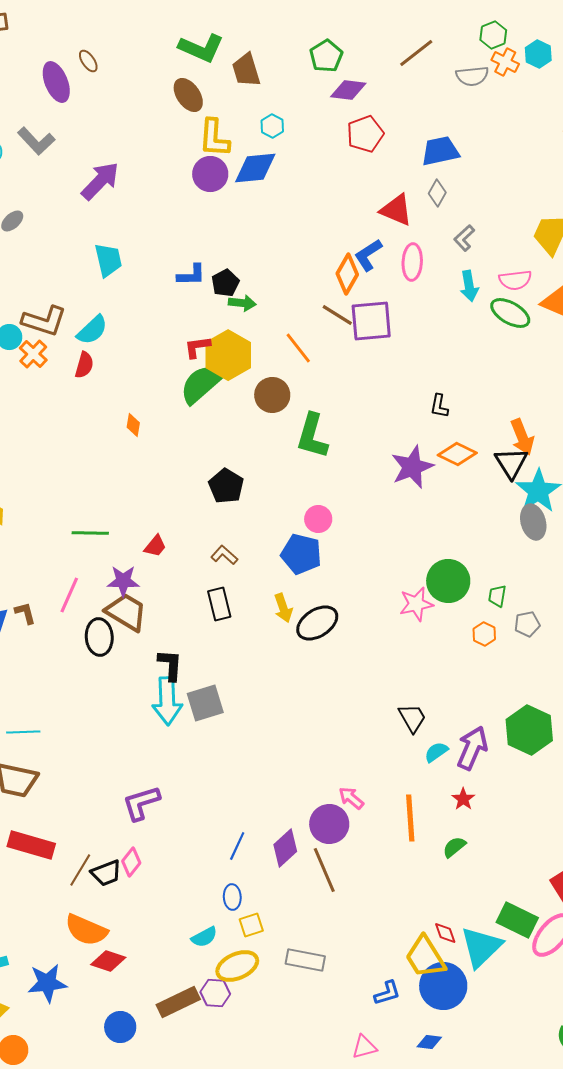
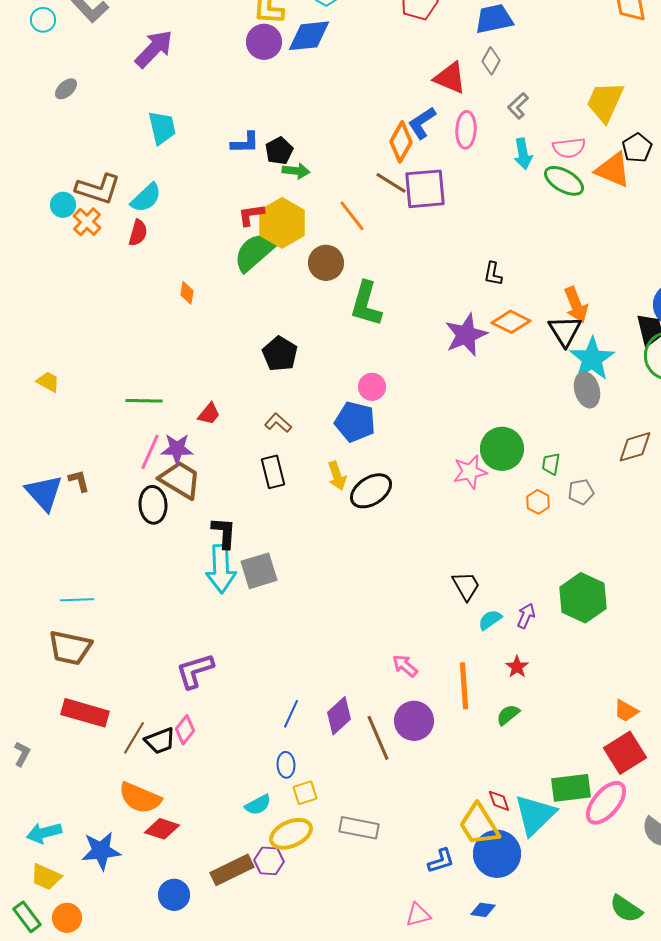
pink line: (69, 595) -> (150, 452), moved
purple arrow: (472, 748) -> (526, 616), size x0.6
purple circle: (329, 824) -> (414, 721), moved
green rectangle: (517, 920) -> (571, 788), turned -33

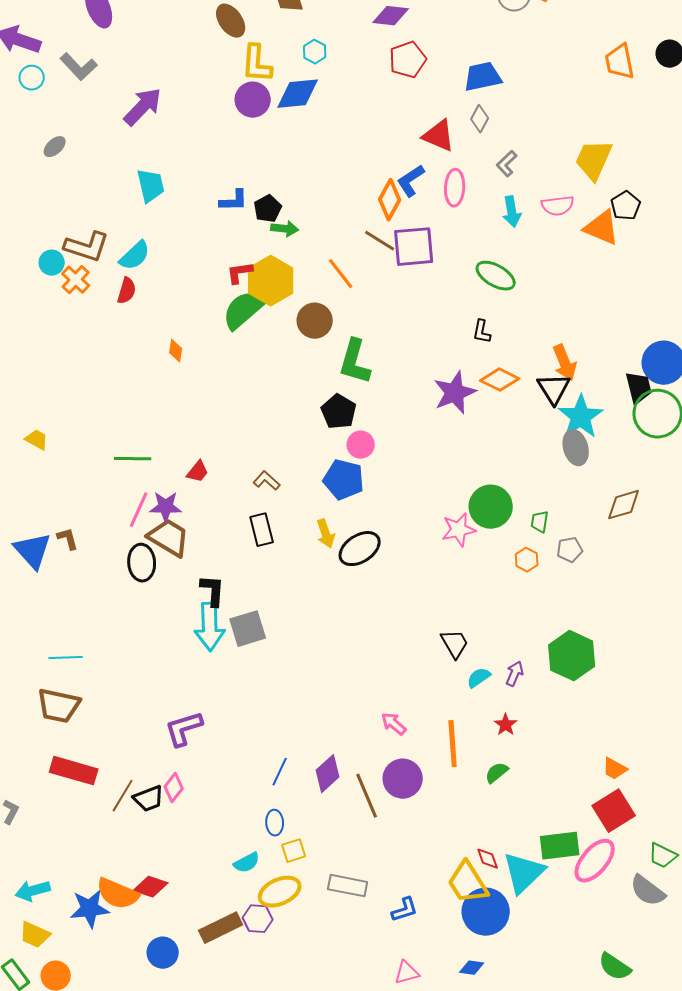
green ellipse: (564, 181) -> (496, 276), moved
black pentagon: (280, 354) -> (339, 412), moved
orange semicircle: (140, 798) -> (118, 894), moved
blue L-shape: (441, 861) -> (405, 910), moved

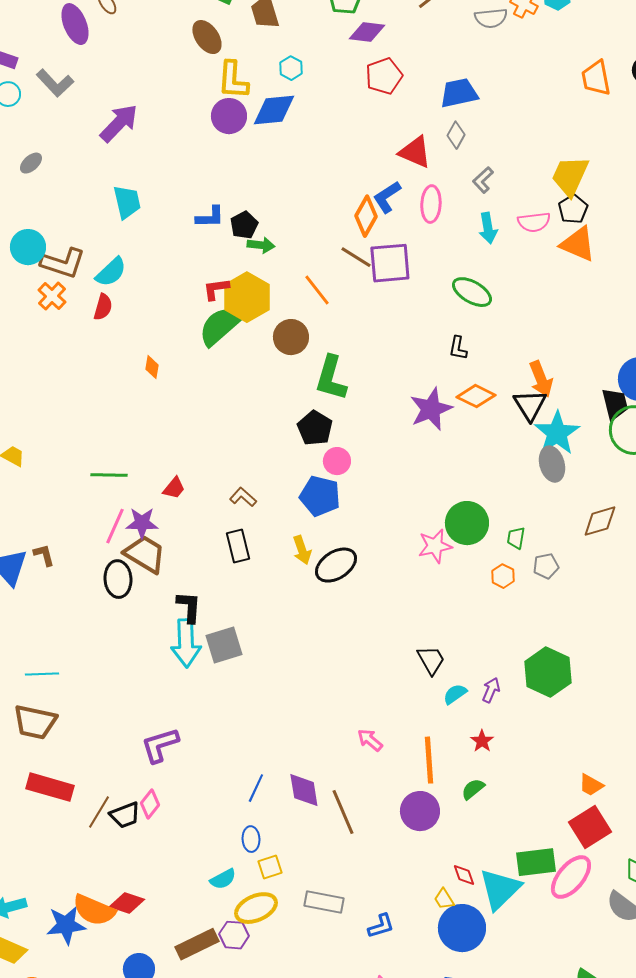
black pentagon: (626, 206) -> (573, 209), moved
cyan circle: (52, 263) -> (28, 247), moved, size x1.4
purple diamond: (328, 774) -> (304, 790), turned -57
purple circle: (403, 779) -> (420, 811), moved
yellow trapezoid: (468, 883) -> (444, 899), size x0.5

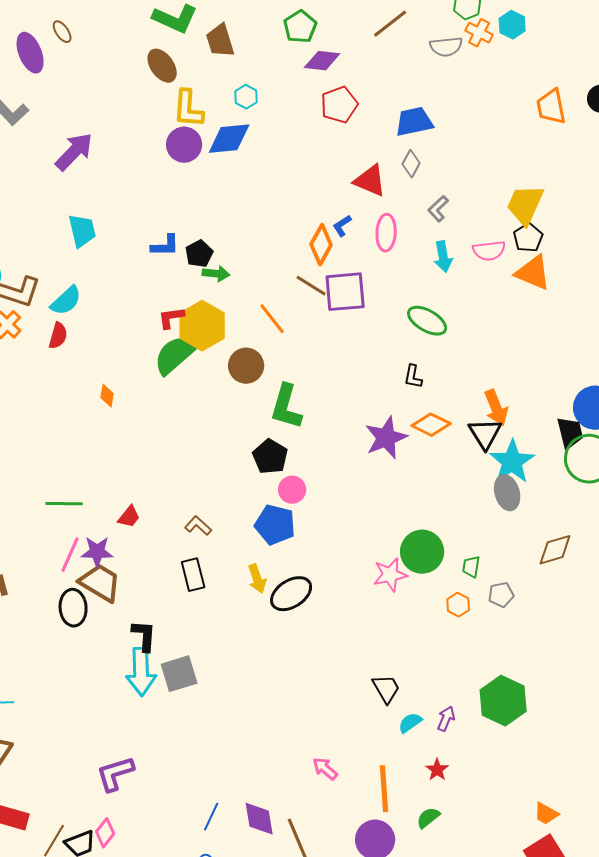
blue L-shape: (387, 197) -> (342, 226), size x0.7

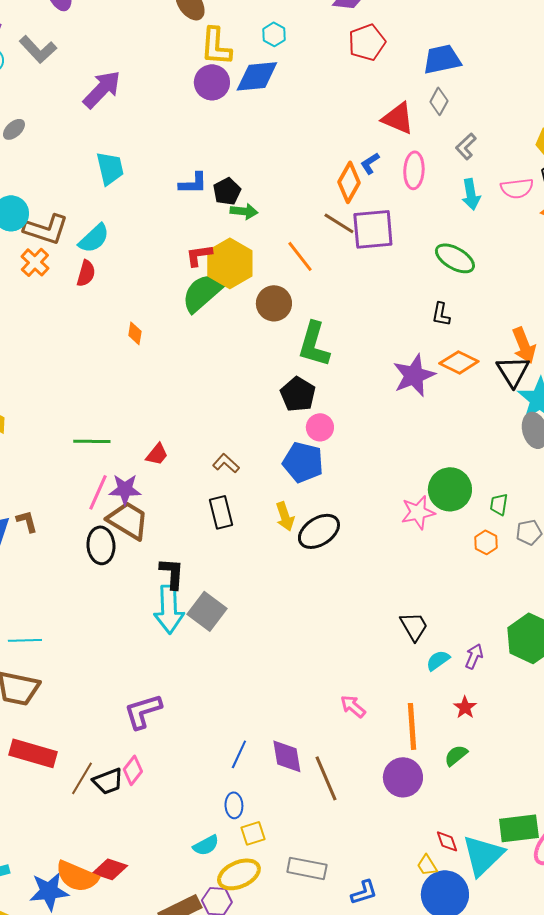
gray square: (179, 674) -> (207, 611), turned -36

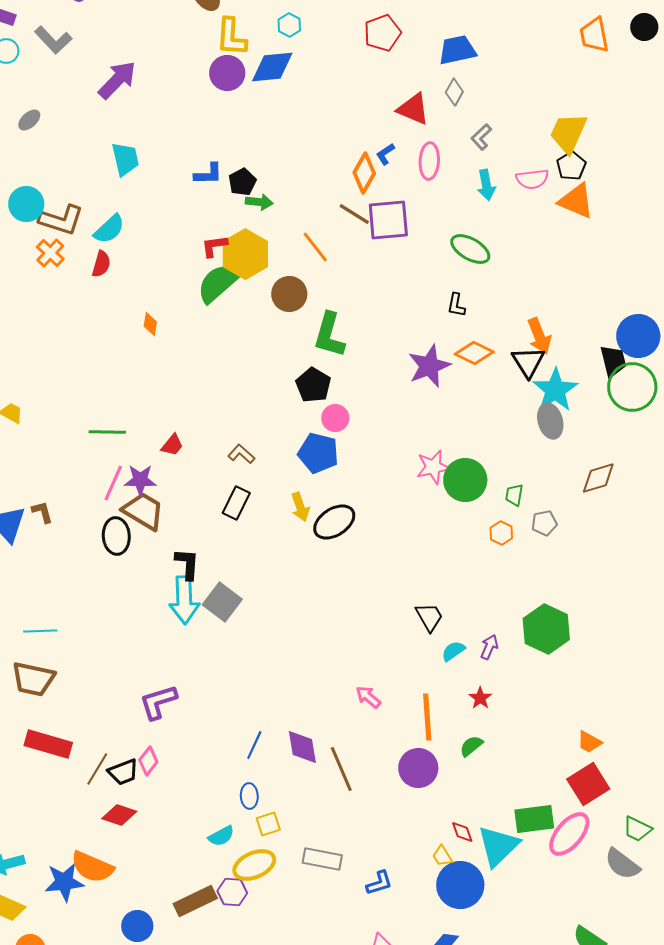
black rectangle: (221, 512) -> (236, 503), turned 40
pink star: (418, 512) -> (433, 467), moved
red diamond: (110, 869) -> (119, 815), moved

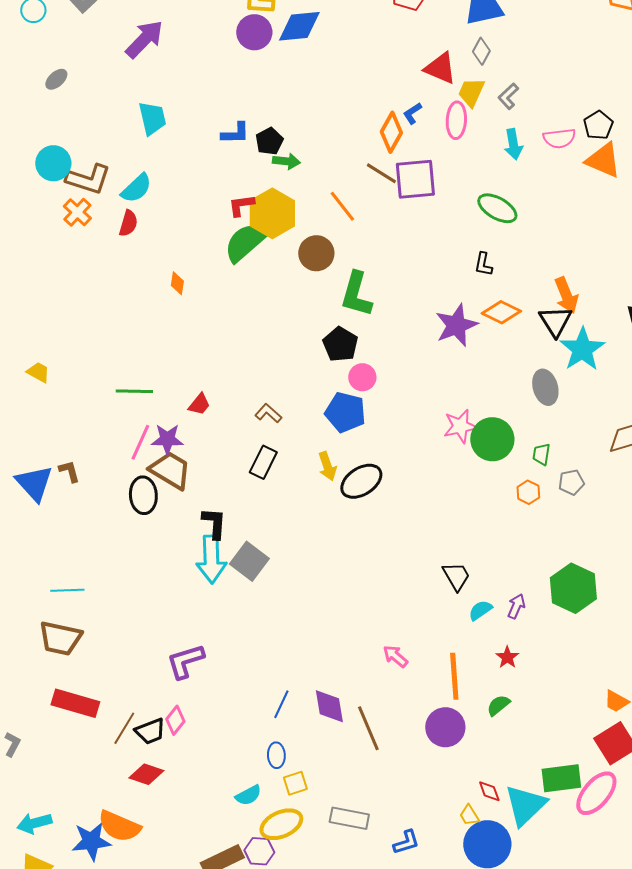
yellow trapezoid: (568, 133) -> (471, 92), moved, size x0.7
gray ellipse: (550, 421) -> (545, 387), moved

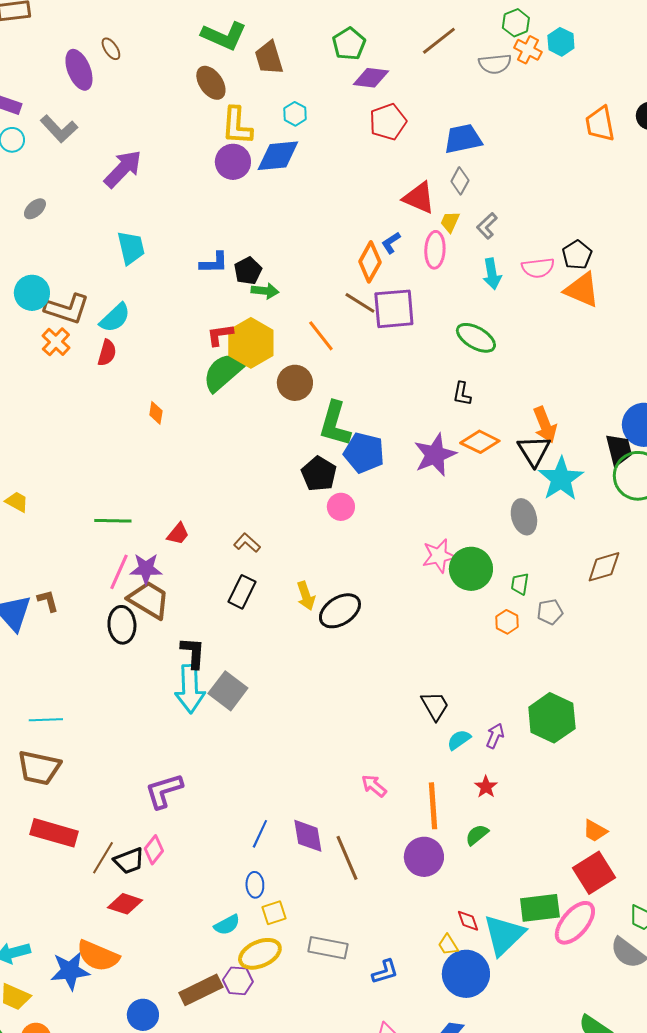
yellow trapezoid: (471, 92) -> (450, 222), size x0.7
blue pentagon: (345, 412) -> (364, 453), moved

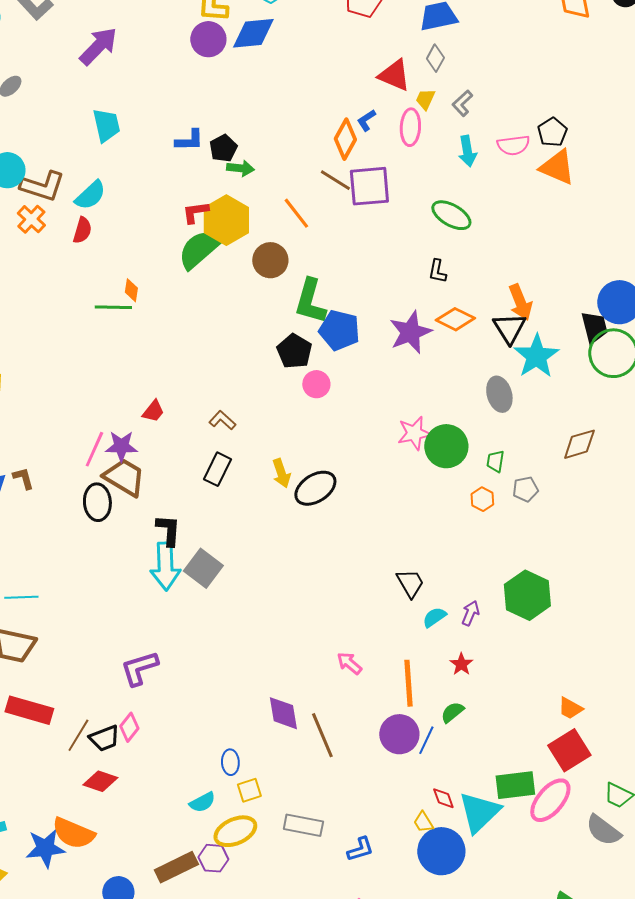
green line: (113, 521) -> (113, 307), moved
blue line: (260, 834) -> (426, 740), moved

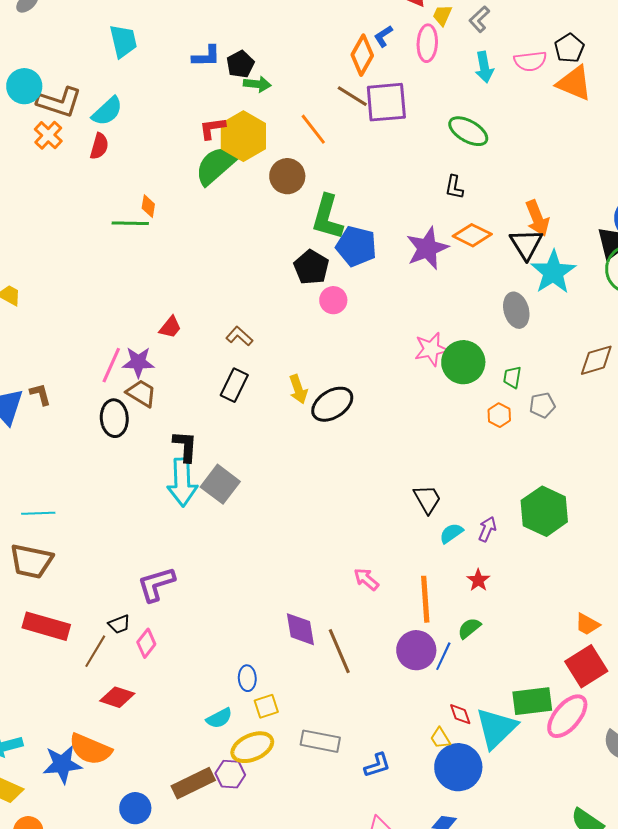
brown trapezoid: (124, 477) -> (141, 393), size x0.7
black trapezoid: (104, 738) -> (119, 624), moved, size x0.7

